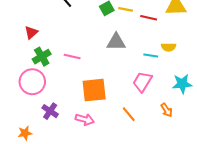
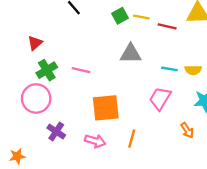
yellow semicircle: (169, 47) -> (193, 70), moved
orange line: (129, 114) -> (132, 139), moved, turned 56
orange star: (25, 133) -> (17, 156), moved

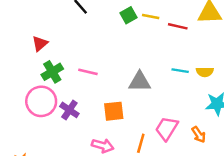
gray triangle: (131, 54) -> (140, 82), moved
pink trapezoid: (160, 98) -> (167, 128), moved
orange square: (106, 108) -> (114, 111), size x0.7
purple cross: (56, 132) -> (69, 110), moved

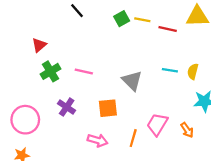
yellow semicircle: (205, 72) -> (193, 71), turned 105
gray triangle: (140, 82) -> (132, 81), turned 45
pink circle: (41, 101) -> (25, 120), moved

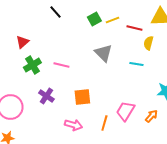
yellow line: (142, 20) -> (112, 20), turned -32
yellow semicircle: (193, 71) -> (148, 43), moved
gray triangle: (132, 81) -> (103, 53), moved
orange arrow: (187, 130) -> (151, 116), turned -104

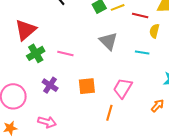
red triangle: (22, 42) -> (26, 30), size x1.6
pink trapezoid: (125, 111) -> (123, 88), moved
pink arrow: (73, 125) -> (47, 122), moved

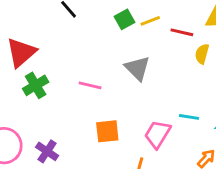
cyan line: (142, 52) -> (189, 117), moved
pink line: (65, 53) -> (90, 85), moved
purple cross: (50, 85) -> (47, 151), moved

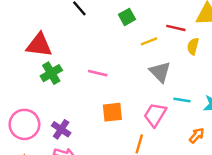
yellow line: (150, 21) -> (149, 41), moved
red triangle: (21, 52) -> (39, 45), turned 48
gray triangle: (137, 68) -> (160, 72), moved

